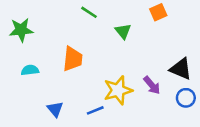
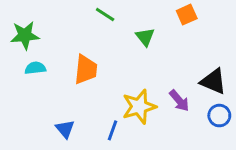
cyan semicircle: (30, 70) -> (35, 68), moved
blue line: (95, 110) -> (112, 130), turned -48

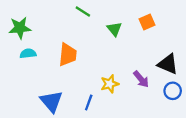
orange square: (187, 15) -> (147, 22), moved
yellow star: (139, 107) -> (110, 84), size x0.7
blue triangle: (65, 129) -> (51, 101), size x1.5

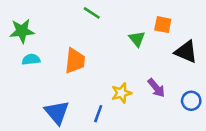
orange square: (147, 22) -> (163, 25), turned 35
green triangle: (114, 29) -> (137, 39), moved
black triangle: (168, 64) -> (186, 52), moved

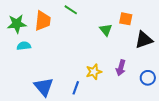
black triangle: (186, 52) -> (144, 40), turned -42
orange trapezoid: (75, 61) -> (43, 21), moved
purple arrow: (156, 88) -> (121, 68), turned 56

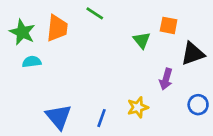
green star: (17, 24) -> (22, 32), turned 30
purple arrow: (121, 68) -> (166, 79), moved
yellow star: (94, 72) -> (138, 107), moved

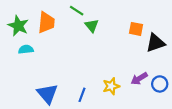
orange square: (169, 25) -> (136, 29), moved
green triangle: (142, 40) -> (92, 26), moved
purple arrow: (166, 79) -> (139, 79), moved, turned 42

